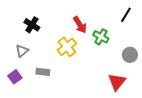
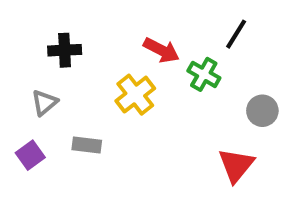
black line: (126, 15) -> (236, 34), moved
black cross: (32, 25) -> (65, 50), turned -35
red arrow: (80, 25) -> (161, 50), turned -30

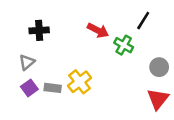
yellow cross: (135, 95) -> (80, 82), moved
purple square: (30, 155) -> (29, 88), moved
red triangle: (236, 165) -> (158, 99), moved

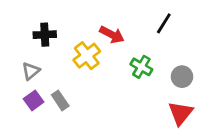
green cross: (124, 45) -> (141, 67), moved
yellow cross: (80, 82) -> (87, 56), moved
gray rectangle: (53, 88) -> (60, 100), turned 49

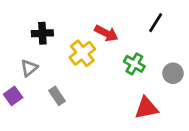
purple square: (34, 100) -> (13, 96), moved
red triangle: (181, 113) -> (146, 108), moved, turned 40

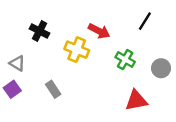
black cross: (42, 33) -> (40, 31), turned 30
yellow cross: (82, 53) -> (77, 50), turned -30
gray triangle: (29, 68) -> (17, 63), moved, turned -49

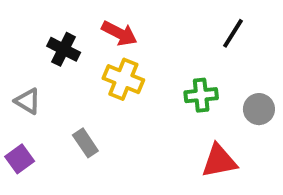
red arrow: (99, 31) -> (119, 33), moved
green cross: (125, 60) -> (201, 95), turned -36
purple square: (12, 89) -> (20, 159), moved

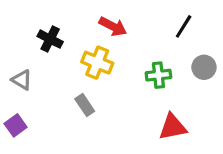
red arrow: (119, 33) -> (113, 26), moved
gray circle: (259, 109) -> (204, 67), moved
gray rectangle: (85, 143) -> (85, 105), moved

